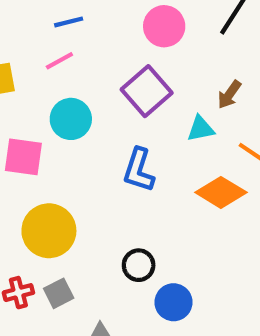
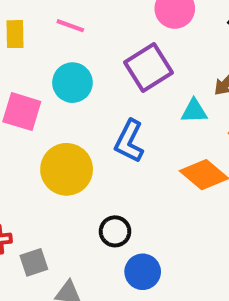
pink line: (59, 61) -> (70, 26), turned 40
yellow circle: (49, 231) -> (67, 169), moved
gray square: (59, 293) -> (34, 262), moved

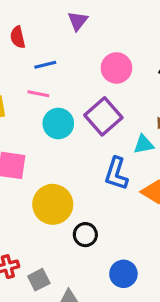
cyan circle: (72, 83) -> (58, 123), moved
blue L-shape: (129, 141) -> (116, 174), moved
black circle: (115, 231) -> (85, 235), moved

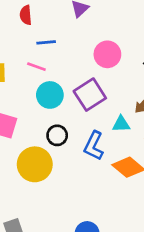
black circle: (85, 235) -> (57, 135), moved

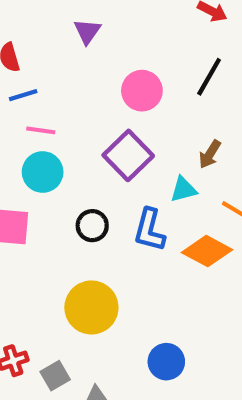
blue line: (46, 42) -> (23, 95), moved
cyan circle: (50, 95) -> (43, 172), moved
yellow circle: (35, 164) -> (91, 307), moved

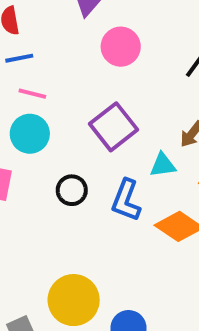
pink circle: (142, 91) -> (121, 47), moved
yellow circle: (91, 307) -> (74, 300), moved

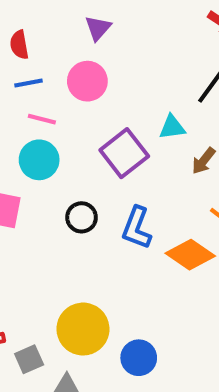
pink circle: (121, 47) -> (87, 81), moved
cyan triangle: (163, 165) -> (172, 127), moved

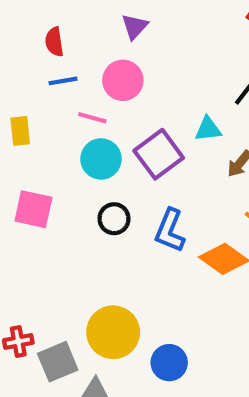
pink line: (42, 119) -> (92, 118), moved
cyan circle: (39, 160) -> (101, 159), moved
gray square: (29, 359) -> (58, 362), size x1.4

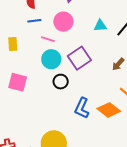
cyan triangle: (208, 129) -> (100, 26), moved
black circle: (114, 219) -> (61, 82), moved
blue L-shape: (170, 230) -> (82, 108), moved

